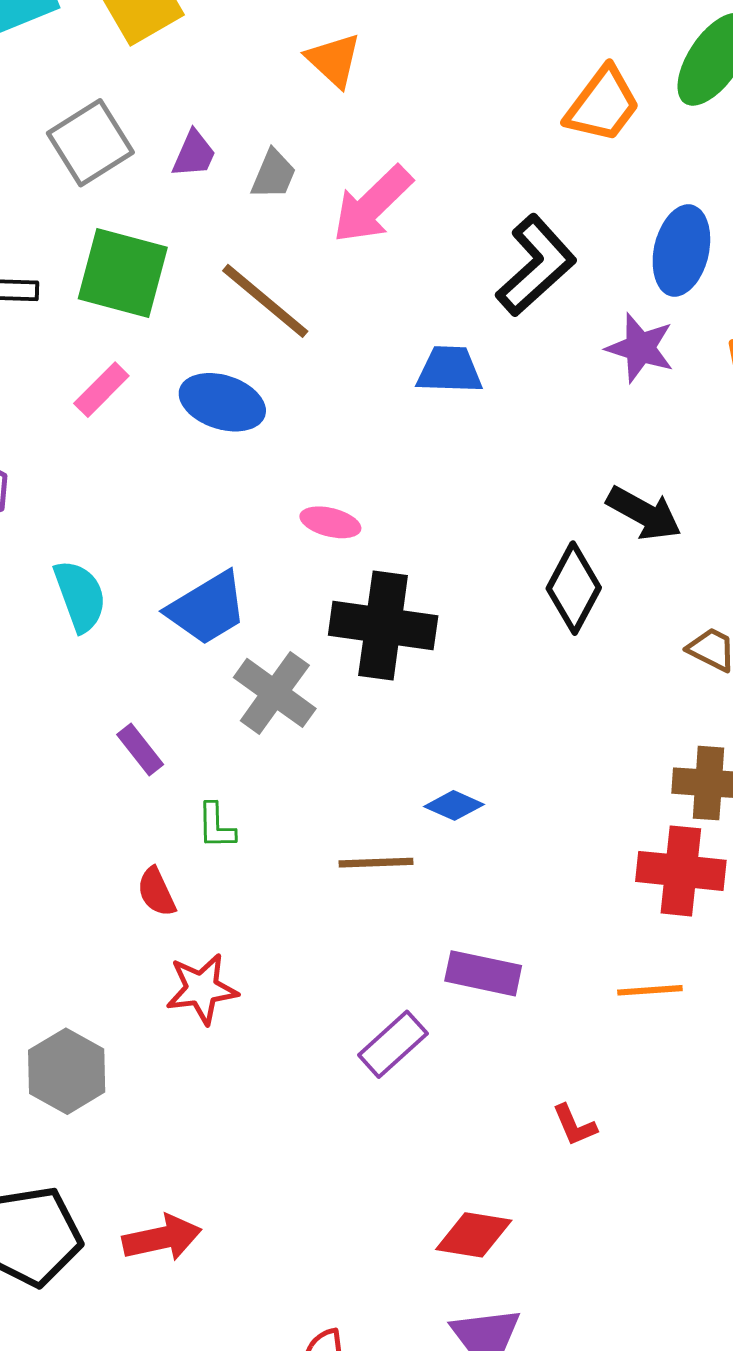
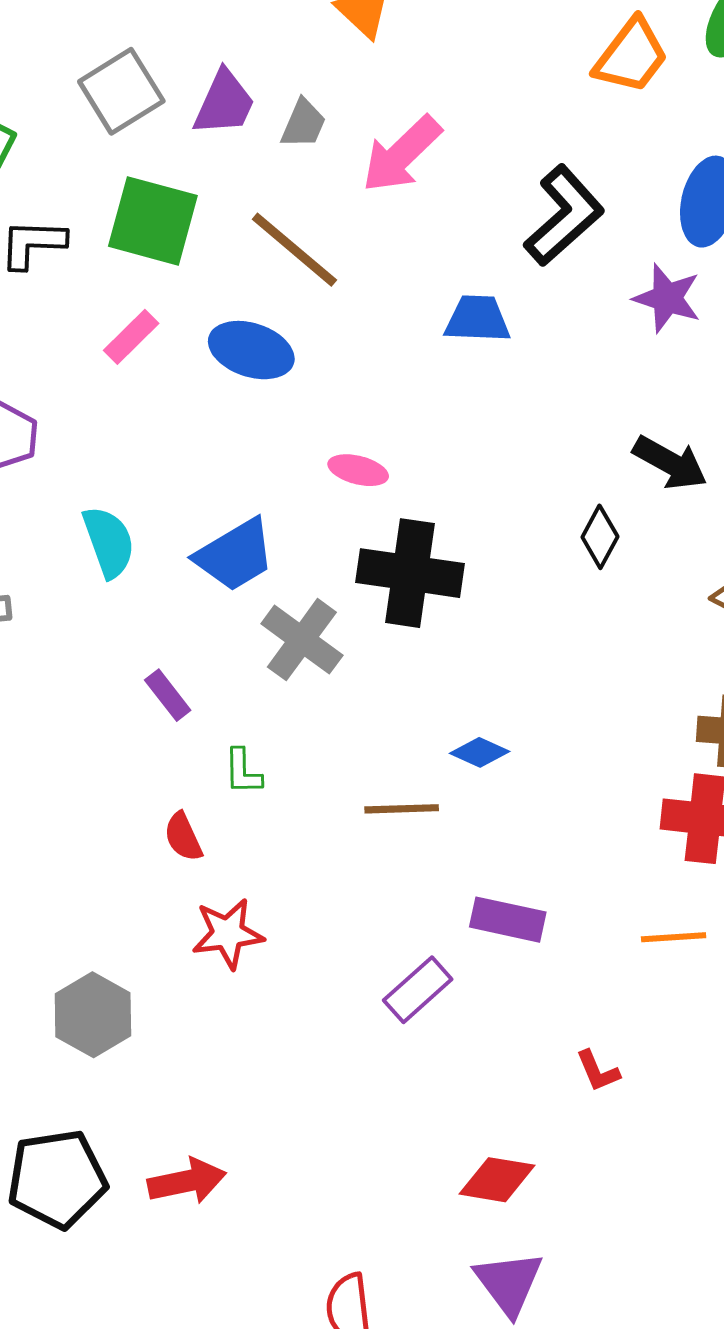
purple trapezoid: (194, 154) -> (224, 103), size x1.4
black diamond: (574, 588) -> (600, 537), size x0.7

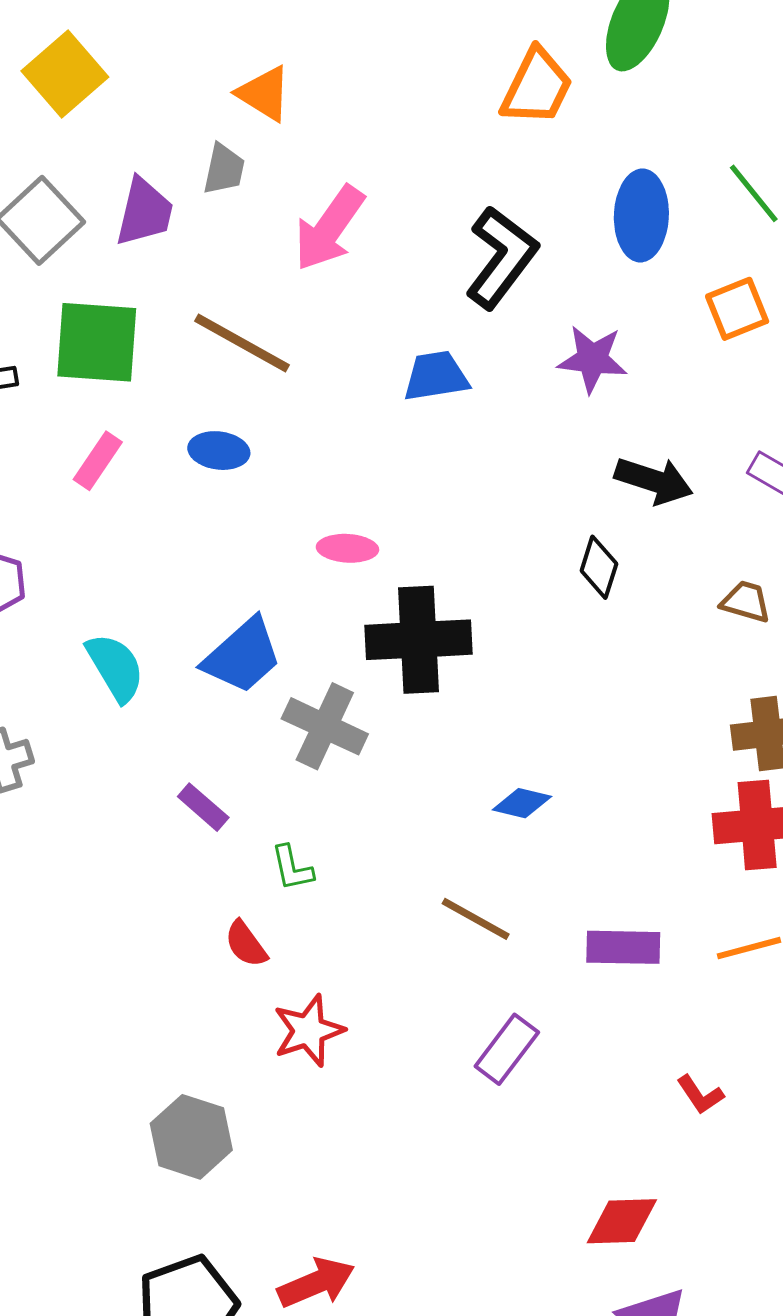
gray trapezoid: (303, 124) -> (224, 169), moved
purple star: (667, 298) -> (592, 359), moved
blue ellipse: (251, 350) -> (219, 451), size x0.7
brown line: (402, 809) -> (476, 919), moved, turned 42
purple rectangle: (508, 920) -> (623, 947), moved

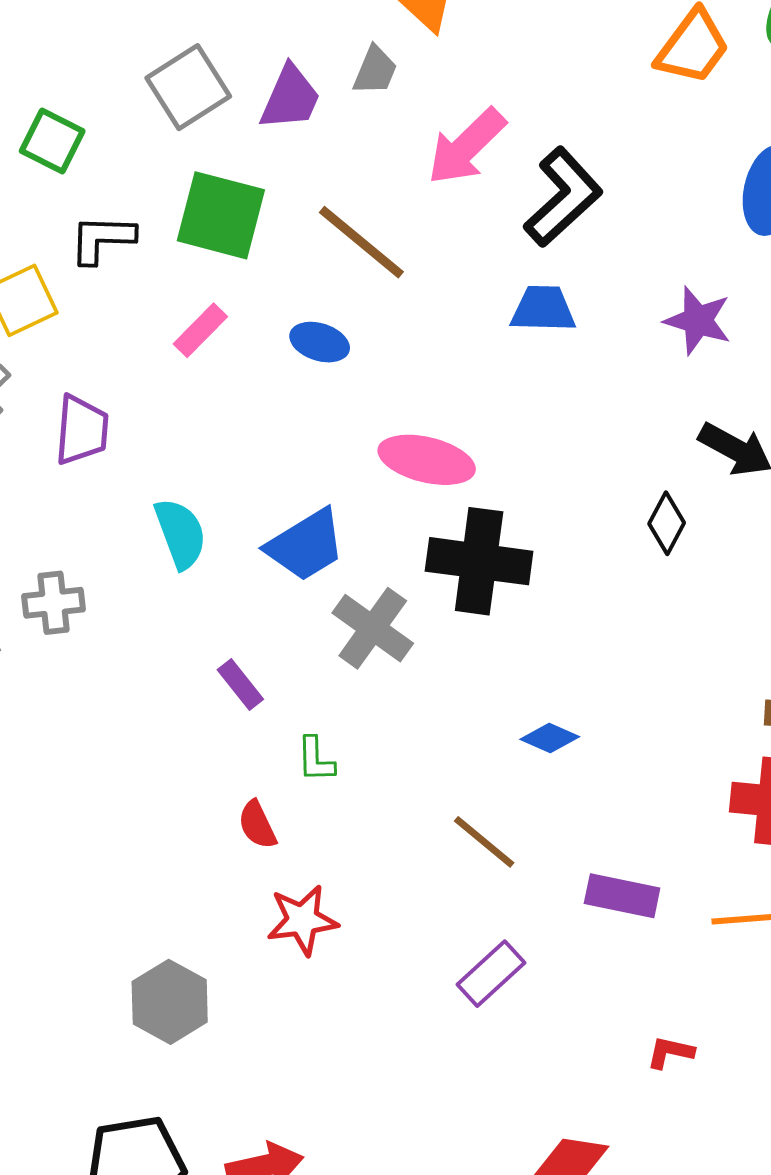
black L-shape: (501, 257) -> (563, 197), moved
pink ellipse: (347, 548) -> (427, 460), size x1.6
red L-shape: (700, 1095) -> (670, 1052), turned 126

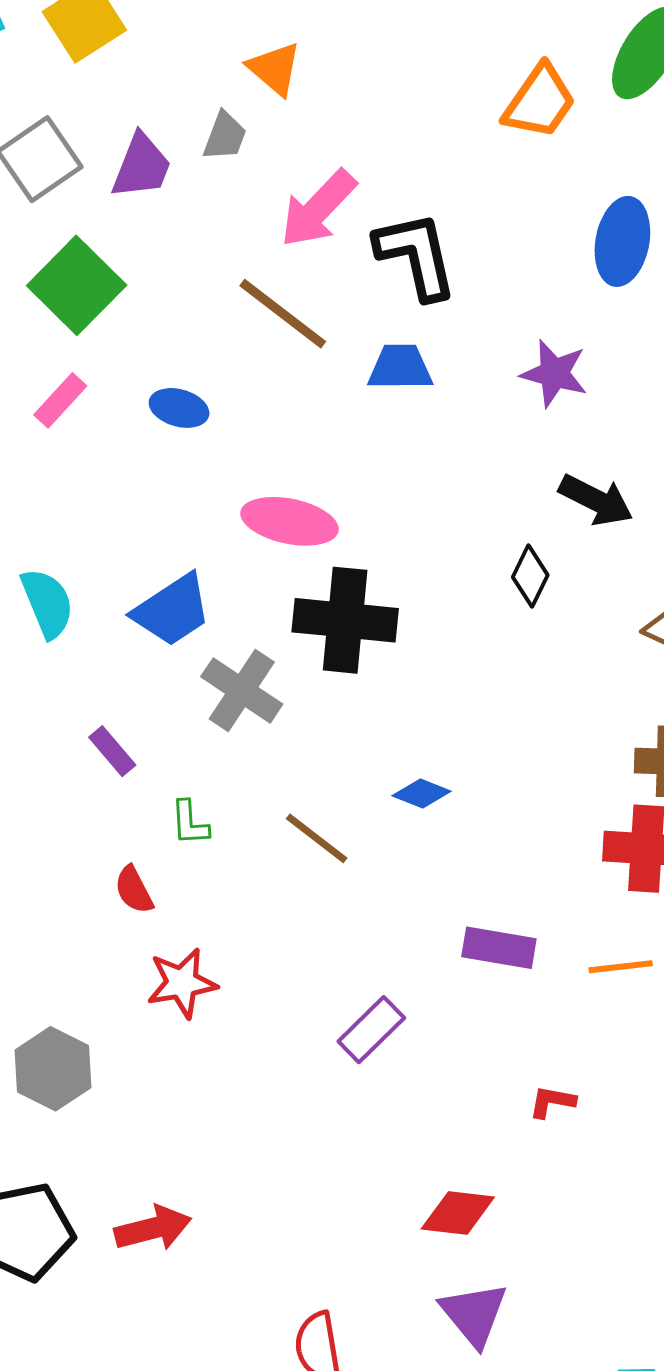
black L-shape: (563, 197) -> (416, 255), turned -58
green square: (221, 215) -> (77, 285), turned 32
brown line: (361, 242) -> (283, 314), moved
brown line: (484, 842) -> (317, 838), moved

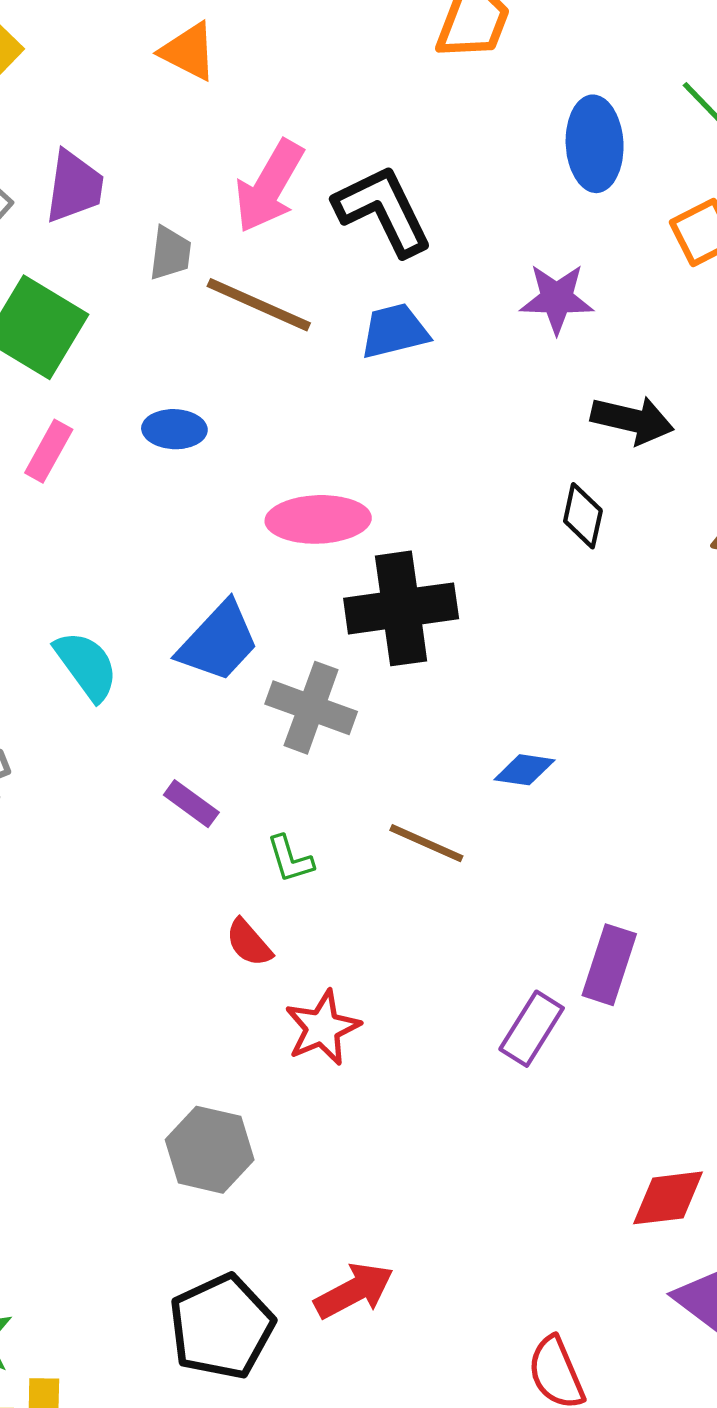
gray trapezoid: (225, 136) -> (170, 253), moved
purple rectangle: (499, 948) -> (609, 965), moved, turned -68

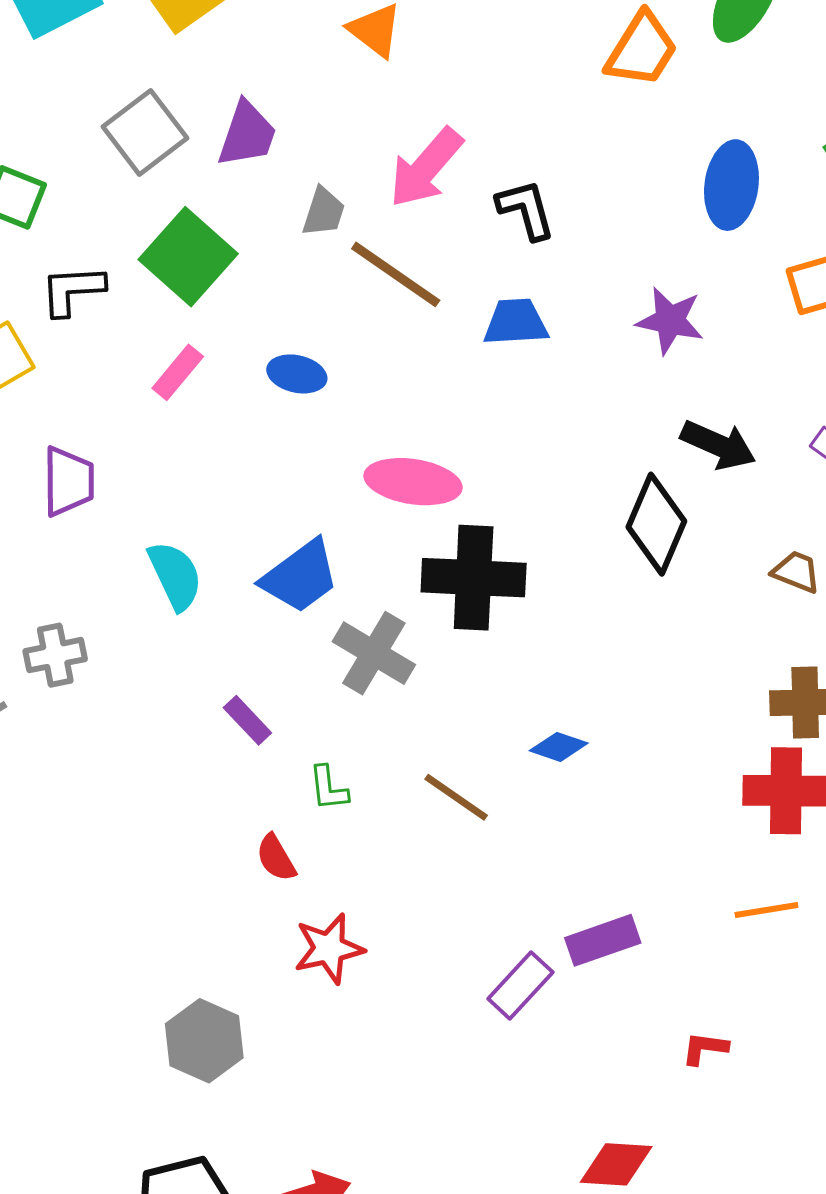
black L-shape: (383, 210) -> (526, 209), size x0.7
black diamond: (583, 516) -> (656, 524), size x1.6
purple rectangle: (609, 965) -> (603, 940), turned 42

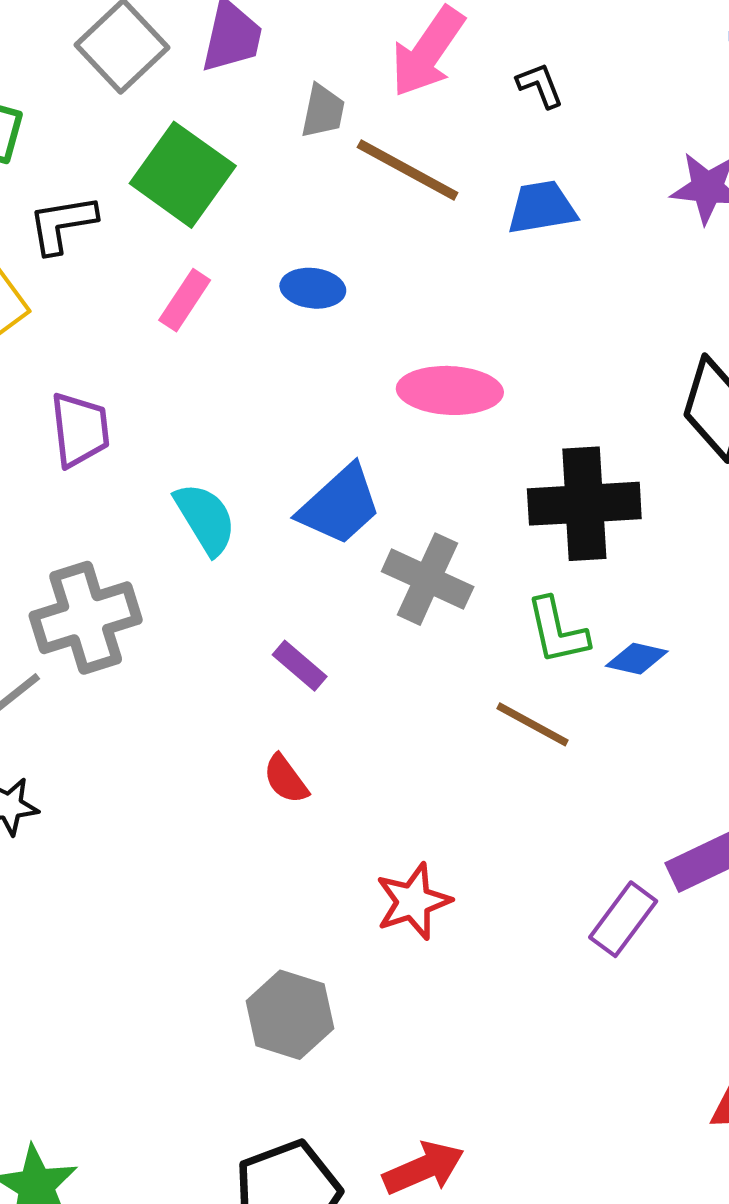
black L-shape: (526, 209) -> (540, 85), size x0.7
black cross: (474, 578) -> (584, 504), moved
gray cross: (55, 655) -> (86, 618), size x1.6
green L-shape: (328, 788) -> (557, 631), moved, size x1.4
red semicircle: (276, 858) -> (286, 779), moved

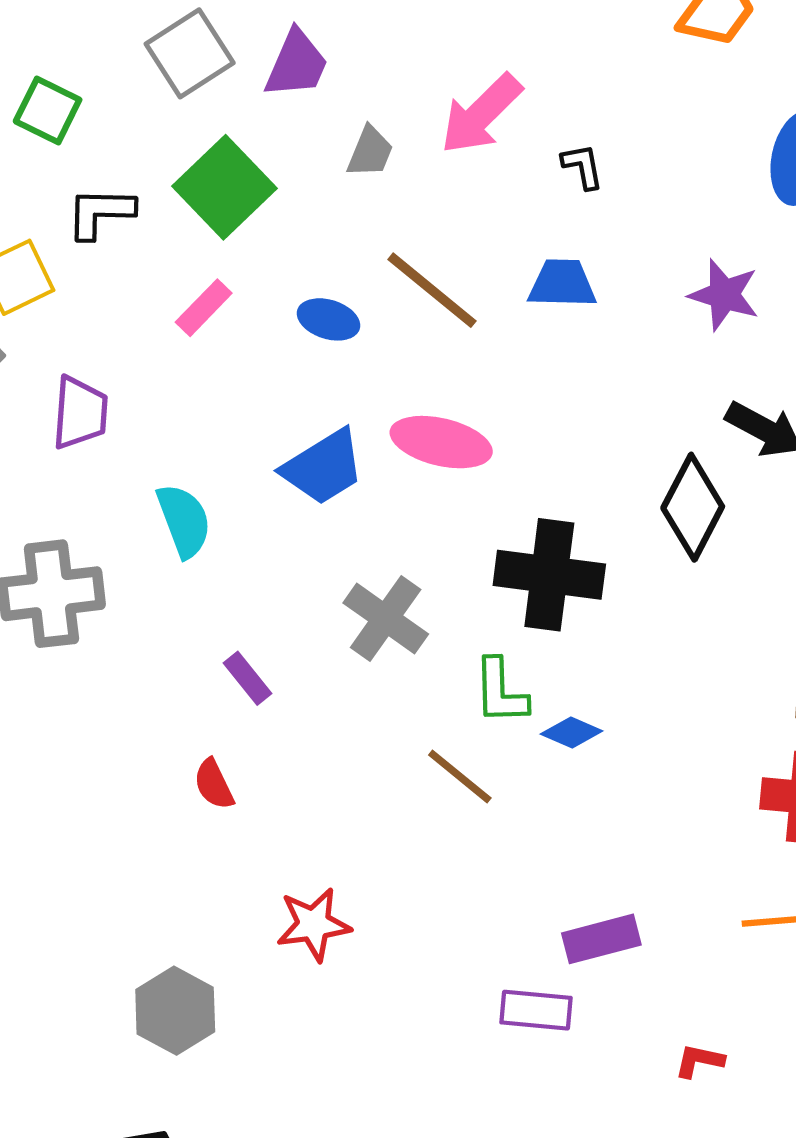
brown line: (408, 170) -> (432, 290), moved
blue trapezoid: (340, 505) -> (323, 467), moved
purple rectangle: (623, 919) -> (536, 1010), moved, turned 48

